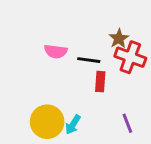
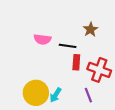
red cross: (130, 57) -> (99, 70), moved
purple line: (127, 123) -> (88, 95), moved

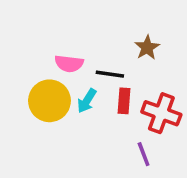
yellow circle: (36, 93) -> (49, 101), moved
cyan arrow: (56, 95) -> (87, 101), moved

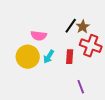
black line: (110, 74) -> (71, 26), moved, turned -63
red cross: (161, 113) -> (91, 46), moved

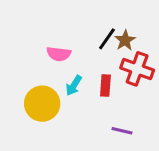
yellow circle: (28, 57) -> (42, 104), moved
purple line: (81, 87) -> (122, 131), turned -56

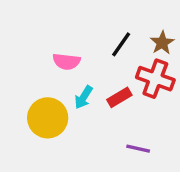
brown star: (125, 40) -> (162, 43), moved
red rectangle: (105, 86) -> (119, 97), turned 55

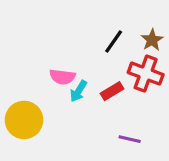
pink semicircle: (66, 61) -> (62, 77), moved
yellow circle: (48, 118) -> (24, 120), moved

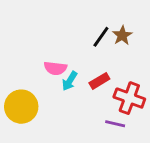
brown star: (152, 40) -> (122, 35), moved
red cross: (146, 74) -> (129, 98), moved

